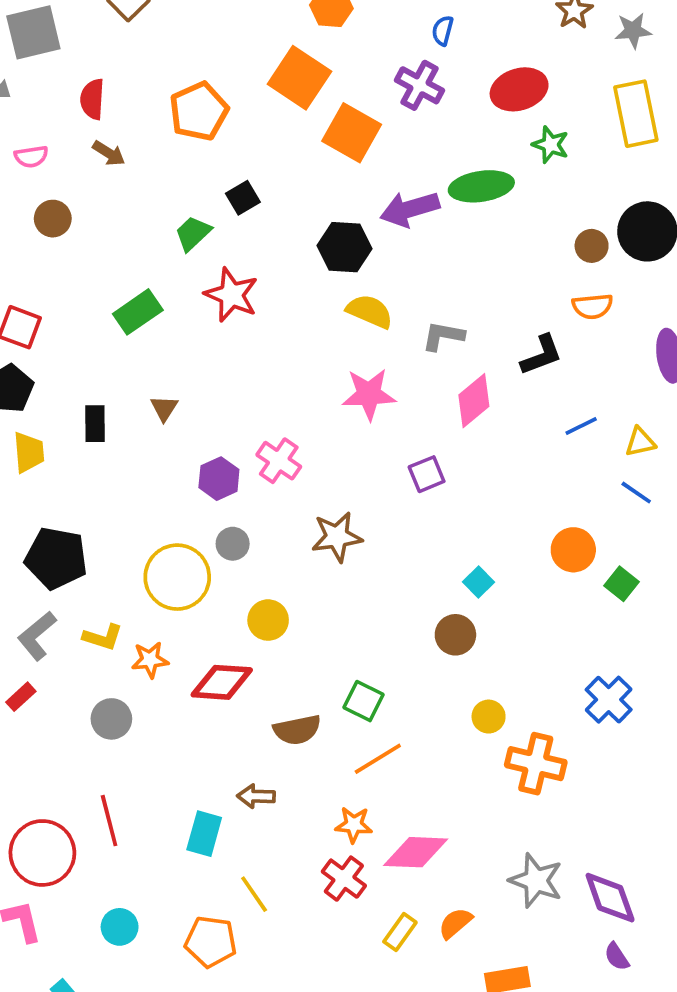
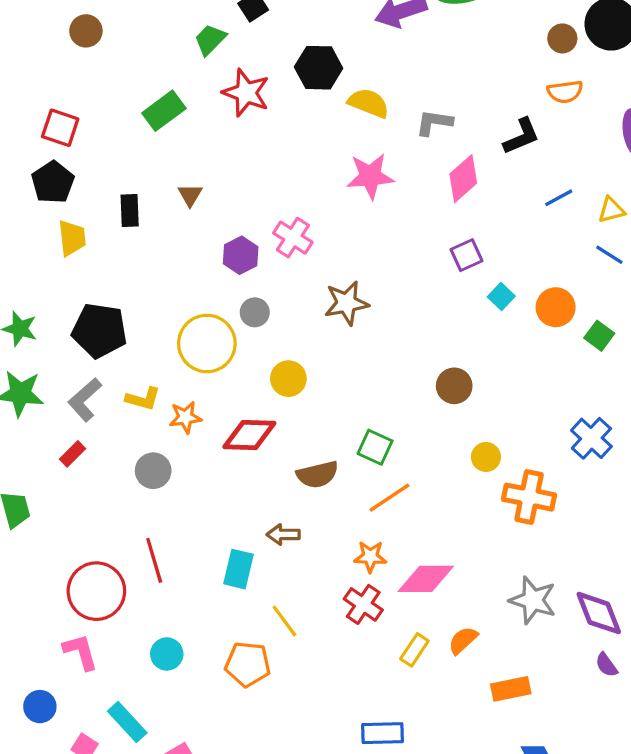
black hexagon: (345, 247) -> (319, 68), moved
purple square: (427, 474) -> (467, 255), moved
cyan square: (478, 582) -> (501, 297), moved

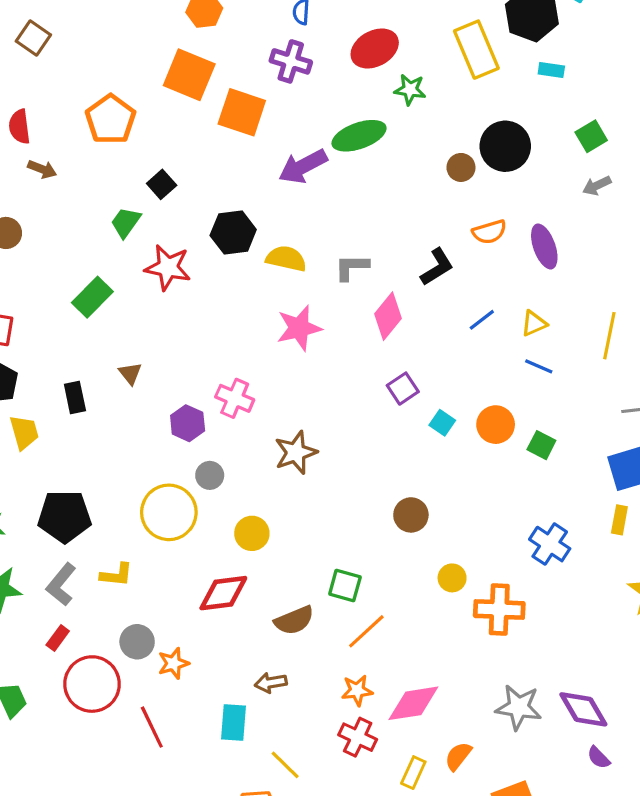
orange semicircle: (565, 92) -> (489, 232), moved
orange star: (185, 417) -> (173, 663), moved
red circle: (96, 591) -> (92, 684), moved

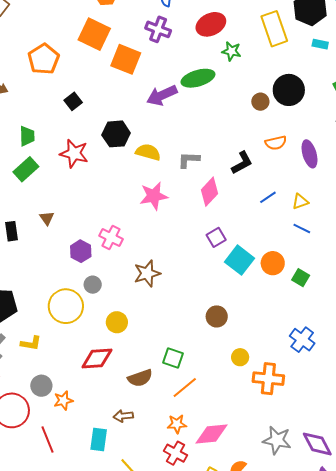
green trapezoid: (126, 222) -> (27, 136), moved, turned 140
cyan square: (442, 423) -> (239, 260), size x1.8

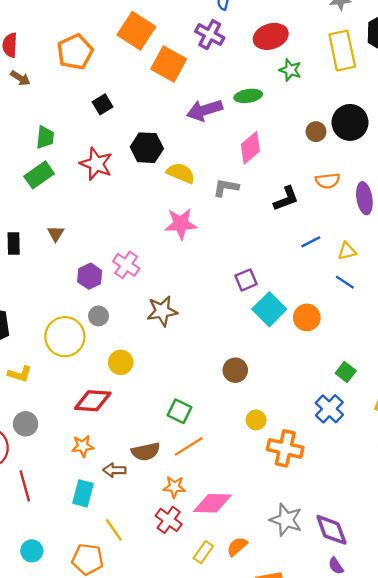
green ellipse: (198, 78) -> (248, 96), size x0.7
pink diamond: (210, 192) -> (250, 148), moved
green square: (301, 278) -> (346, 372), moved
brown semicircle: (140, 378) -> (146, 452), moved
orange star: (63, 400) -> (83, 446), moved

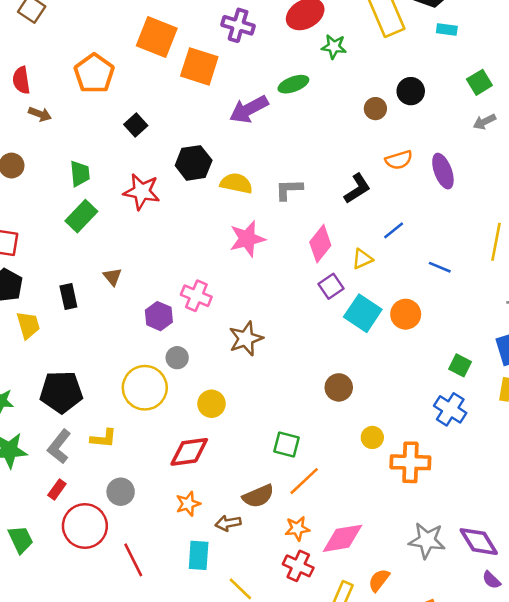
black circle: (350, 122) -> (411, 91), size x0.7
pink diamond: (250, 148) -> (320, 244), moved
yellow triangle: (347, 251) -> (362, 259), moved

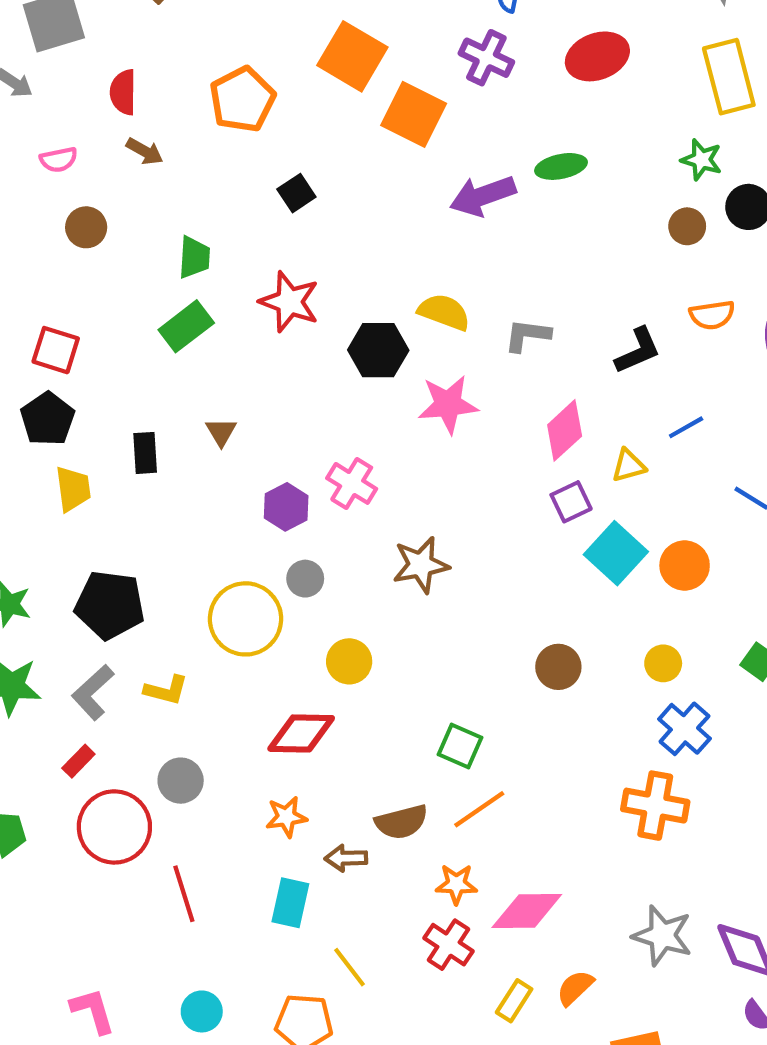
green star: (334, 47) -> (701, 160), moved
black hexagon: (194, 163) -> (378, 350), moved
blue cross: (450, 409) -> (684, 729), moved
yellow circle: (372, 437) -> (663, 663), moved

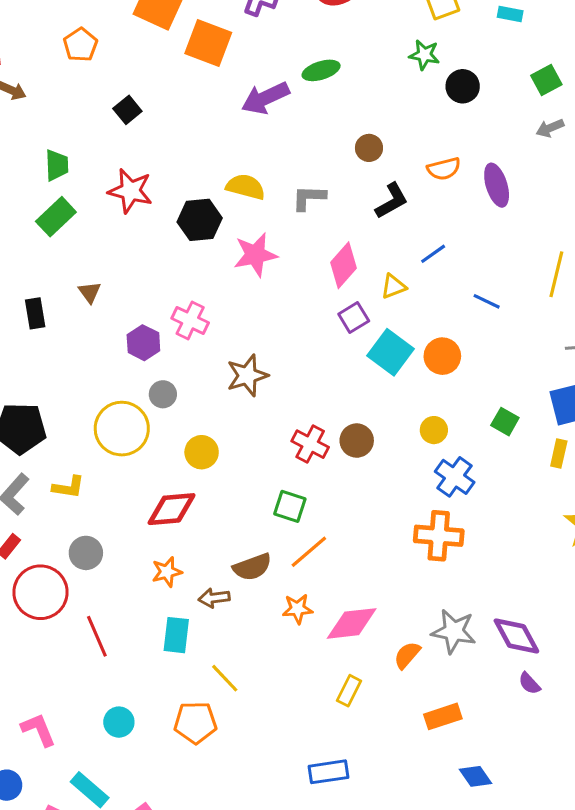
orange pentagon: (242, 99) -> (80, 45), size x0.7
brown circle: (687, 226) -> (369, 148), moved
red cross: (448, 945) -> (310, 444), moved
orange semicircle: (575, 988) -> (407, 655), moved

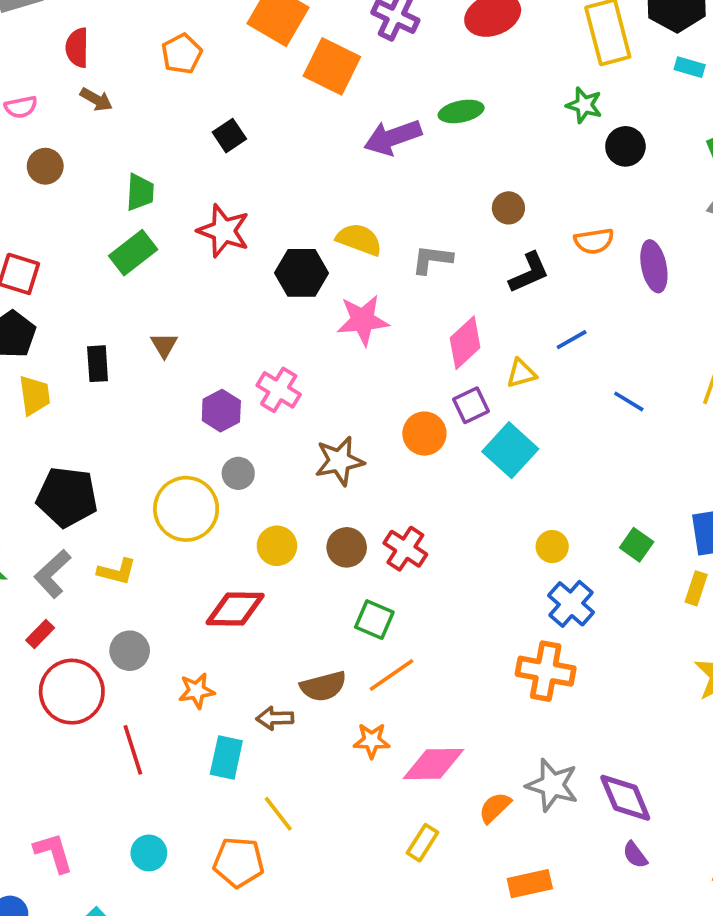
orange circle: (442, 356) -> (424, 434), moved
brown circle: (357, 441) -> (347, 547), moved
orange star: (167, 572) -> (197, 691), moved

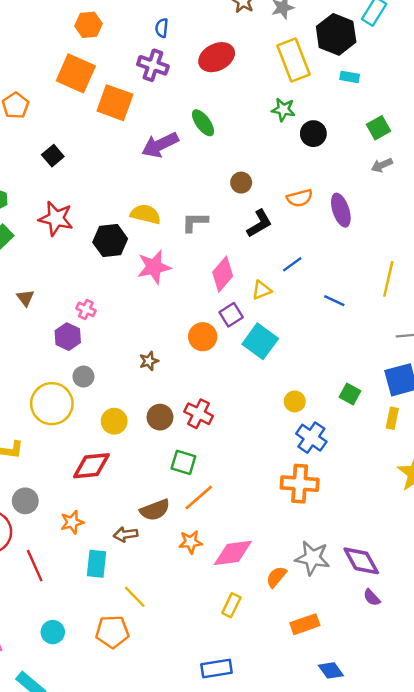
green ellipse: (461, 111) -> (203, 123), turned 72
pink cross: (279, 390) -> (86, 309), moved, size x0.7
brown star: (339, 461) -> (149, 361), size x0.6

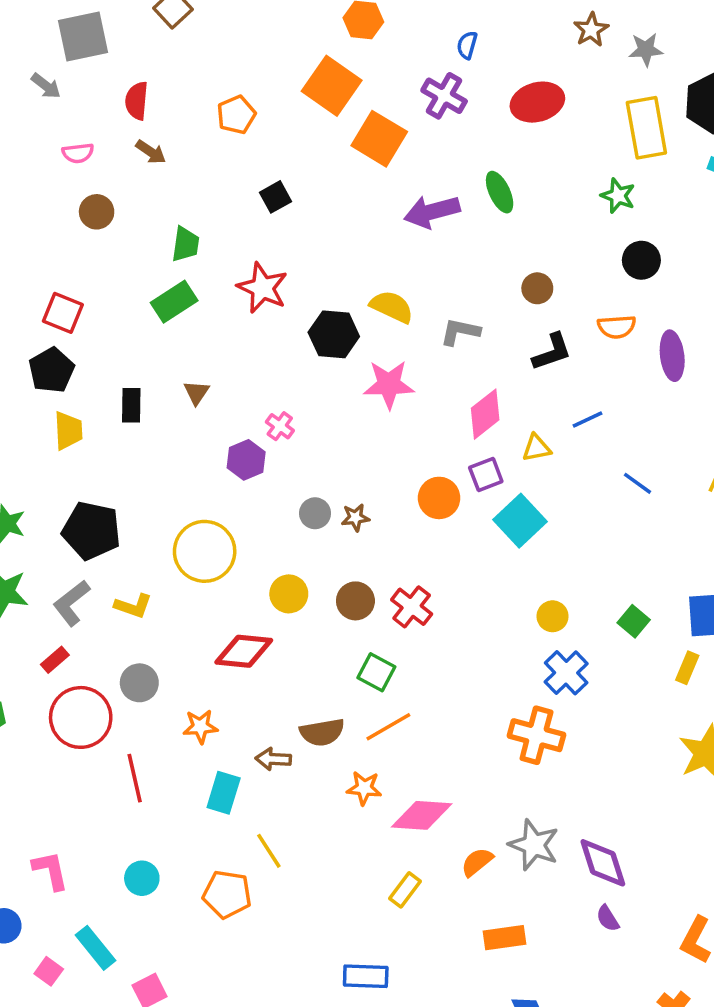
black circle: (313, 134) -> (641, 260), moved
gray circle: (83, 377) -> (315, 513), moved

